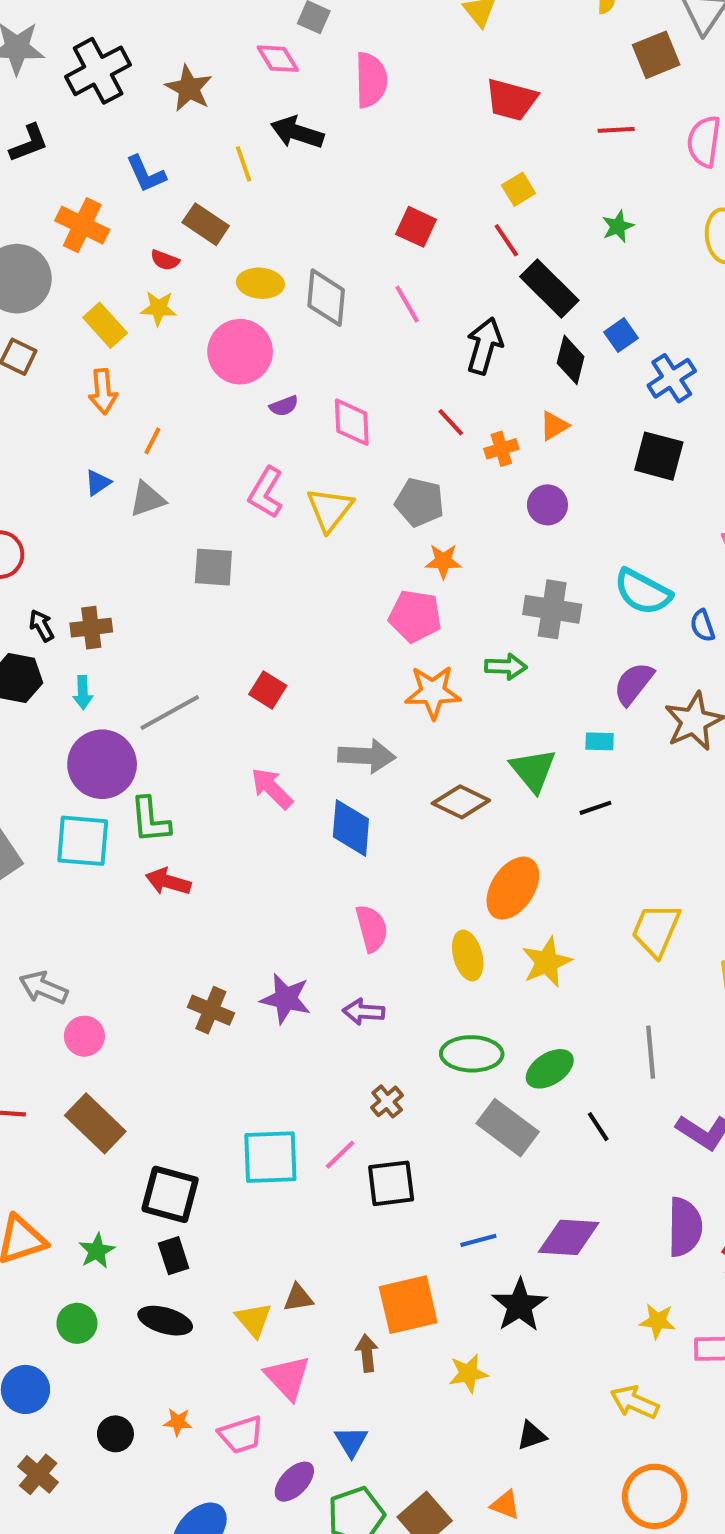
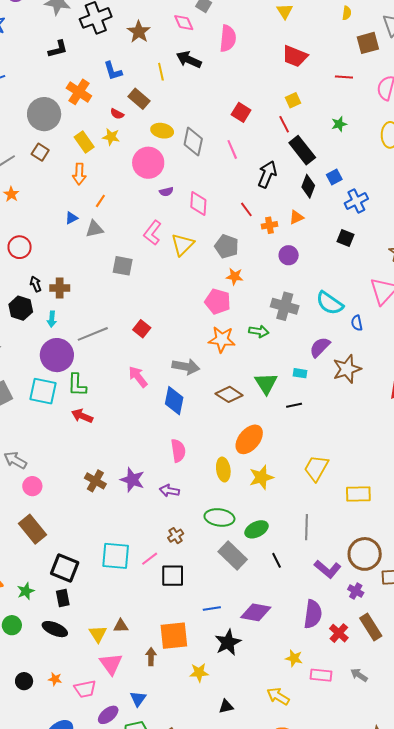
black square: (659, 456) -> (345, 238), size x0.7

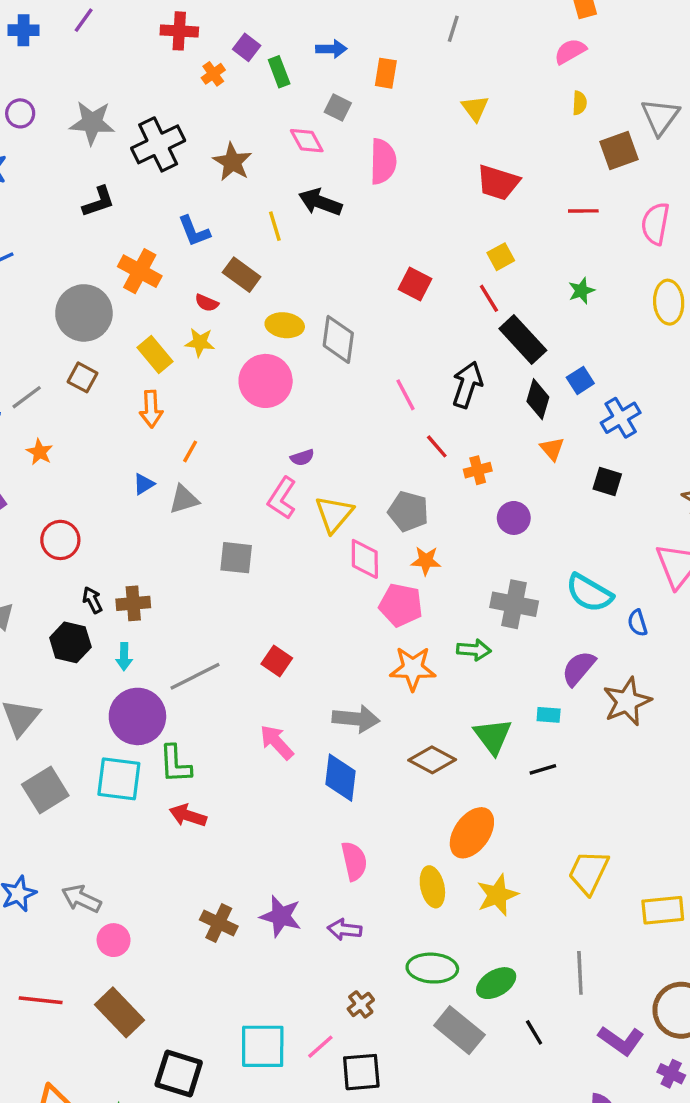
pink line: (232, 149) -> (405, 395), moved
purple semicircle: (166, 192) -> (302, 457), moved
pink diamond: (198, 204) -> (365, 559), moved
orange triangle: (296, 217) -> (552, 449), moved, turned -42

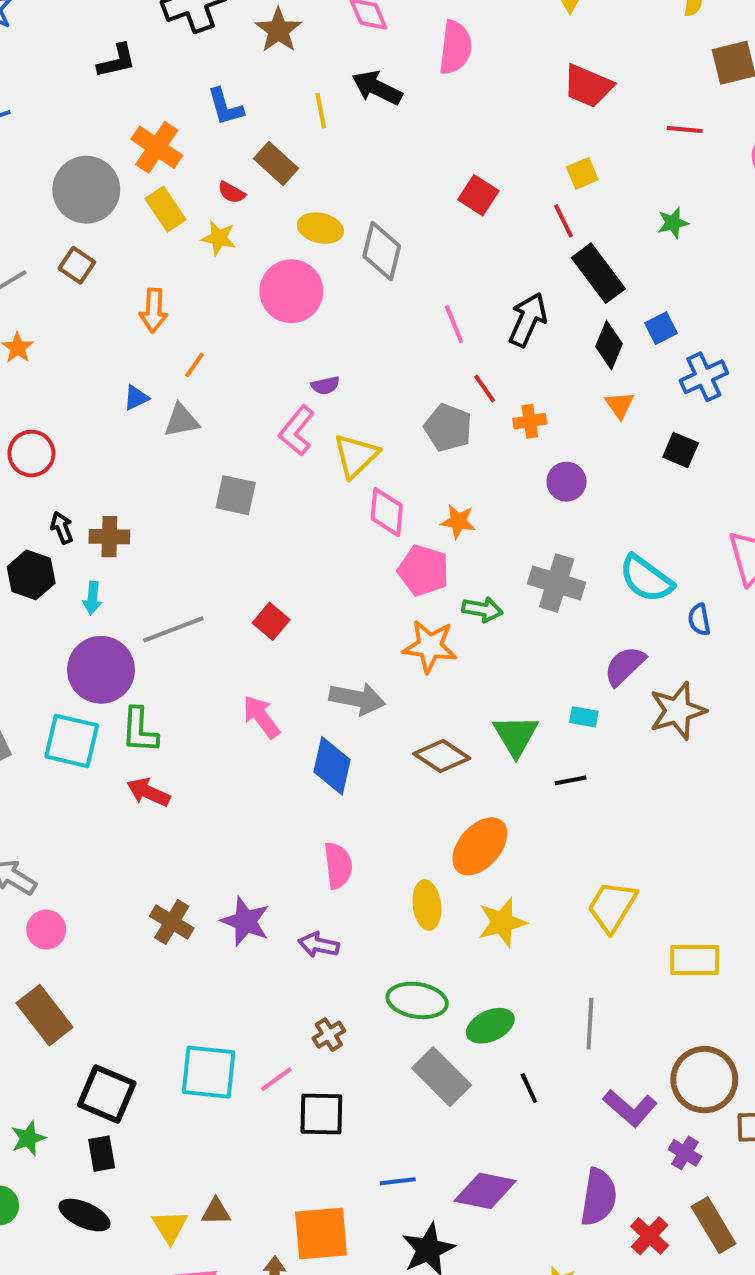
yellow rectangle: (155, 354) -> (166, 209), moved
gray pentagon: (408, 511) -> (448, 428), moved
green arrow: (474, 650) -> (482, 609), moved

